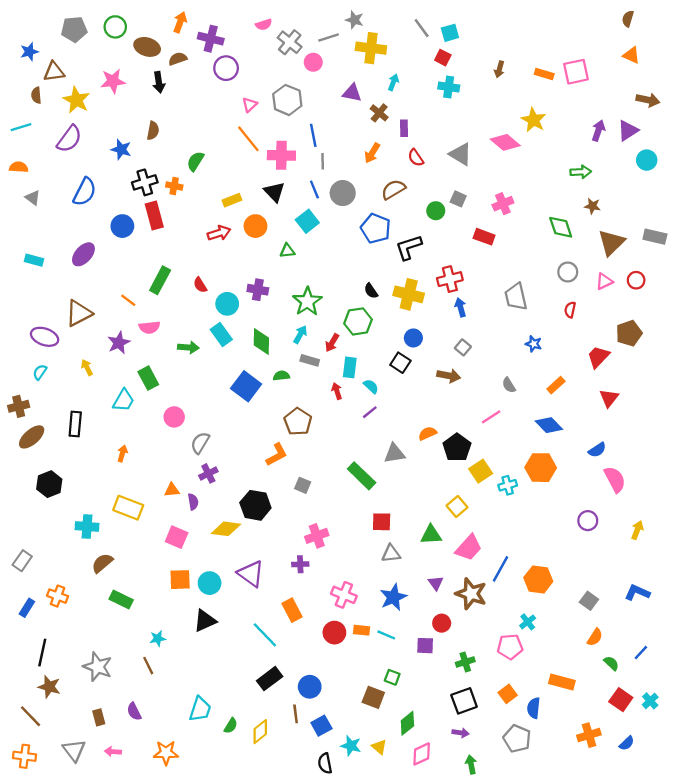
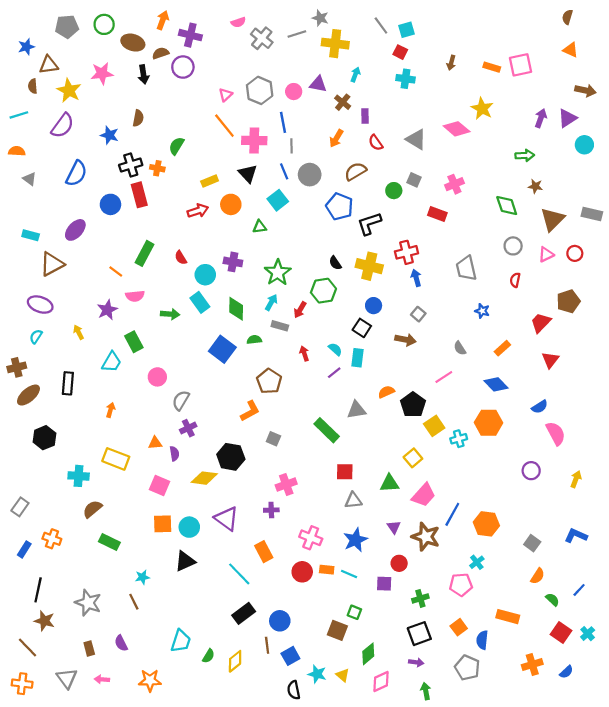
pink circle: (313, 62) -> (294, 92), moved
purple circle: (226, 68) -> (183, 67), moved
brown triangle: (79, 313) -> (52, 264), moved
cyan rectangle: (350, 367) -> (358, 358), moved

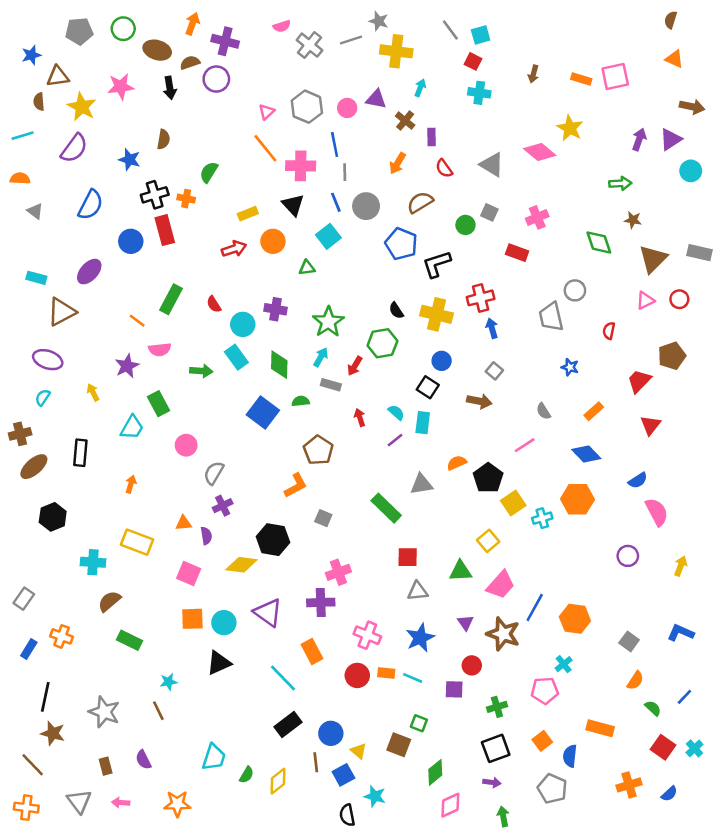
gray circle: (513, 246) -> (575, 290), moved
purple cross: (271, 510) -> (321, 602), size x1.5
yellow triangle: (343, 675) -> (359, 751), moved

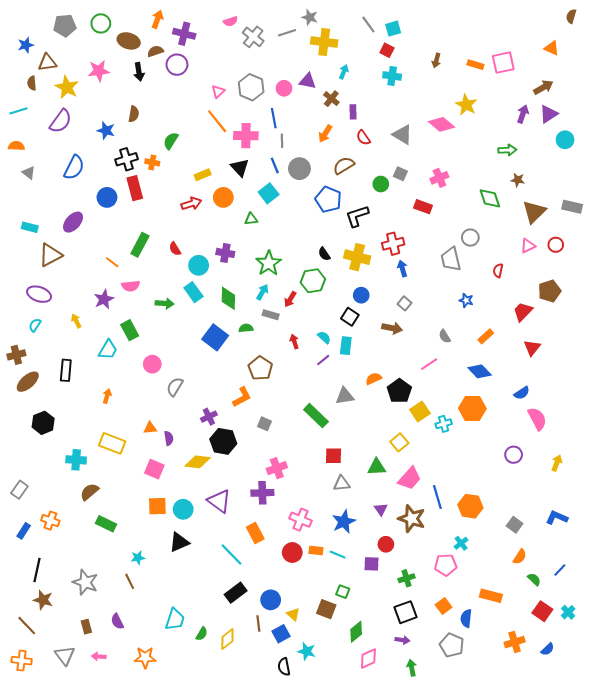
brown semicircle: (671, 20) -> (571, 16), moved
brown arrow: (692, 107) -> (543, 87), moved, turned -42
purple cross: (223, 506) -> (209, 417), moved
blue line: (535, 608) -> (437, 497), turned -45

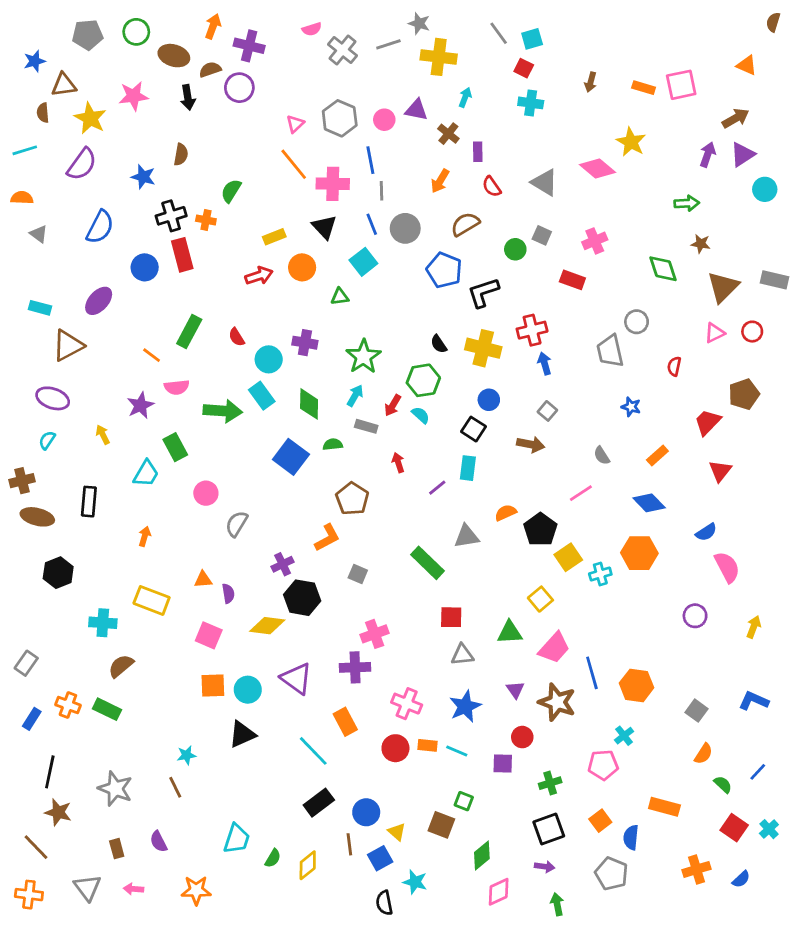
green arrow: (165, 303) -> (223, 411), size x1.5
cyan semicircle: (324, 337) -> (421, 415), moved
brown ellipse: (28, 382) -> (37, 517), turned 55
green rectangle: (106, 524) -> (107, 709), moved

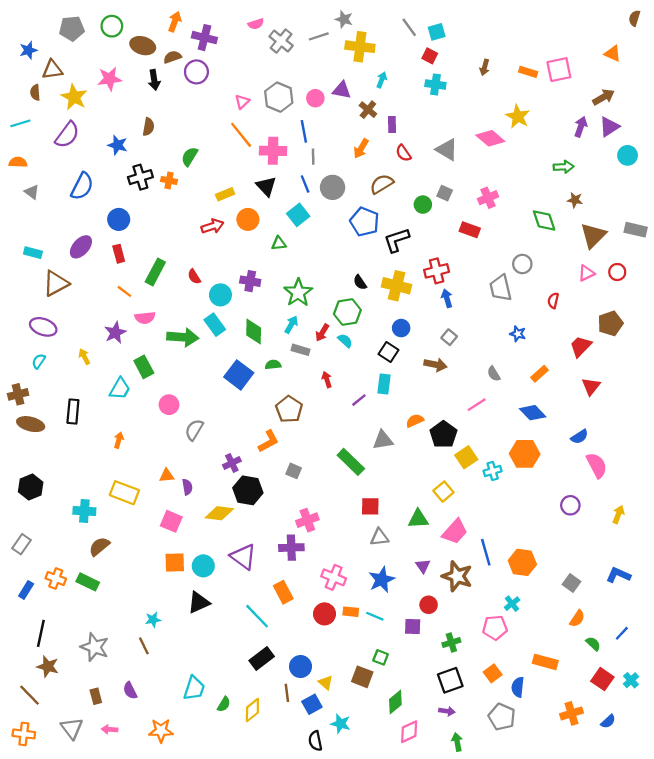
red rectangle: (182, 255) -> (119, 254), moved, size x0.7
black hexagon: (58, 573) -> (31, 487), moved

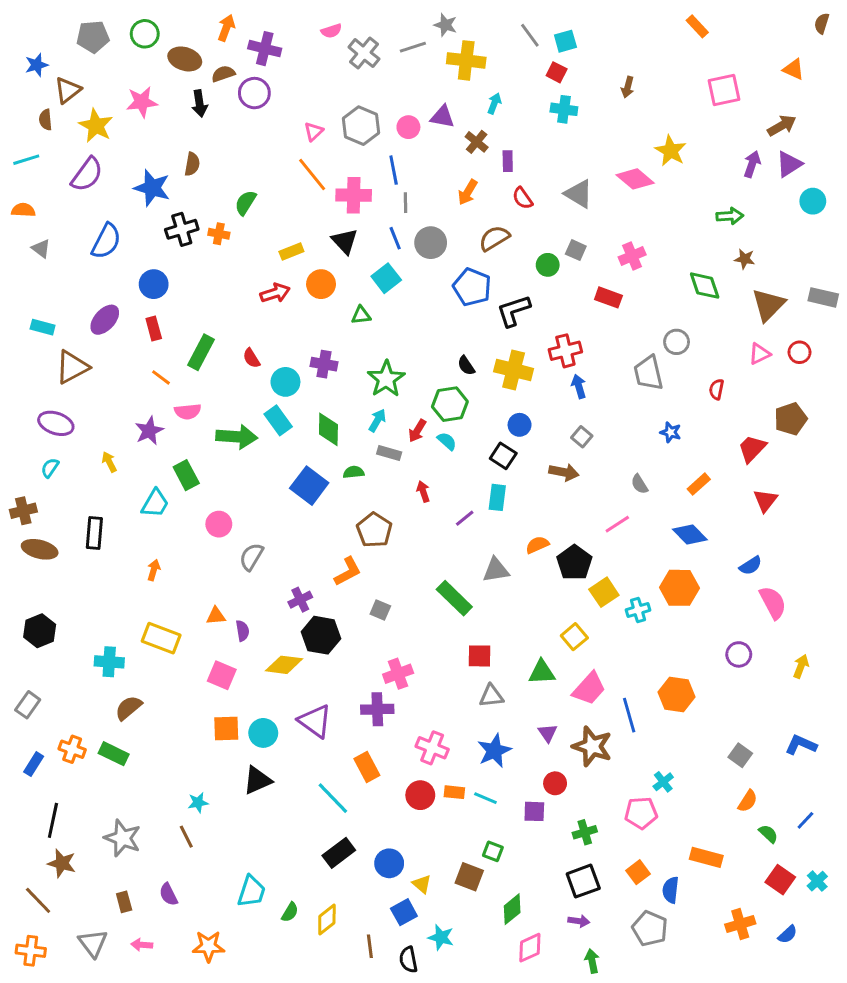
brown triangle: (52, 70) -> (68, 90), turned -30
orange rectangle: (528, 72) -> (697, 26), moved, turned 30
blue star: (118, 145) -> (152, 188), size x1.4
orange hexagon: (522, 562) -> (677, 694), moved
brown line: (287, 693) -> (370, 946), moved

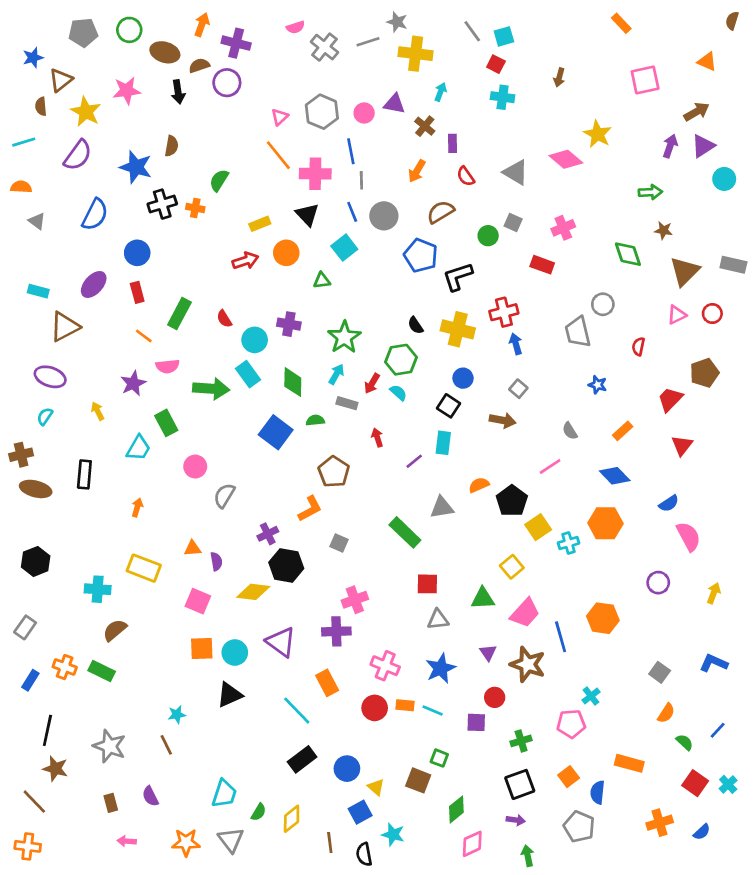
gray triangle: (93, 943) -> (231, 840), moved

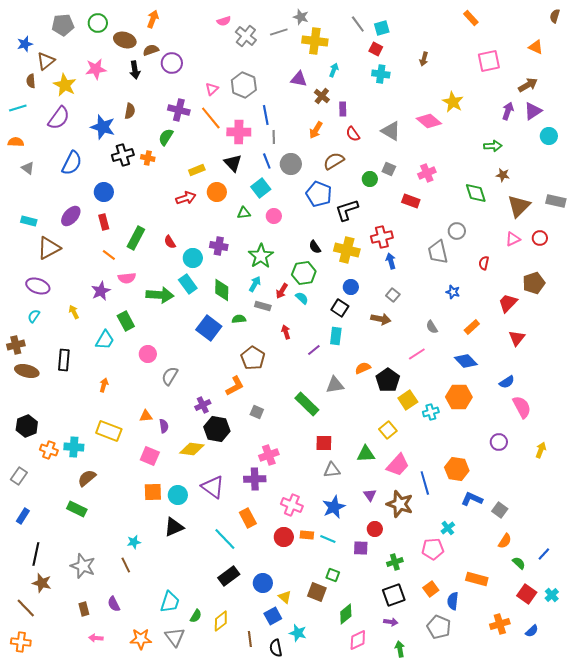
purple cross: (236, 43) -> (179, 110), moved
pink circle: (364, 113) -> (274, 216), moved
blue L-shape: (714, 663) -> (472, 499), moved
orange cross: (65, 667) -> (49, 450), moved

